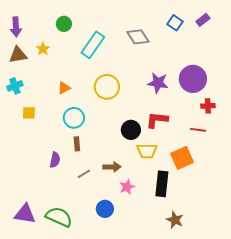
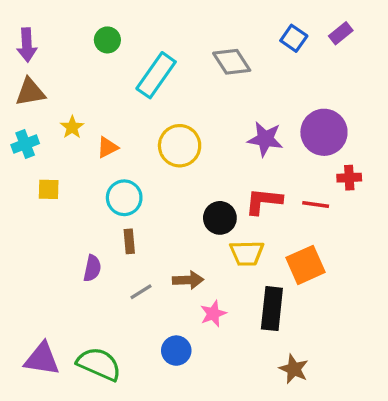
yellow star: (43, 49) -> (72, 127), moved
red line: (198, 130) -> (316, 204), moved

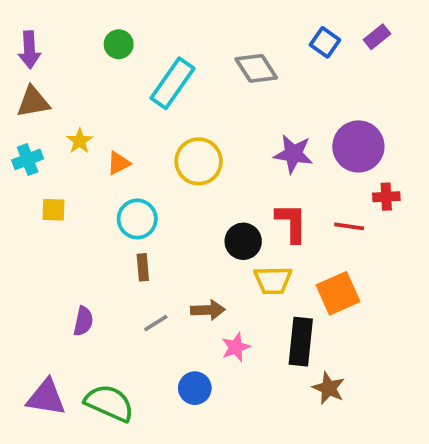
red L-shape: (264, 201) -> (291, 223), turned 84
purple semicircle: (92, 268) -> (83, 321), moved
brown star: (294, 369) -> (329, 388), moved

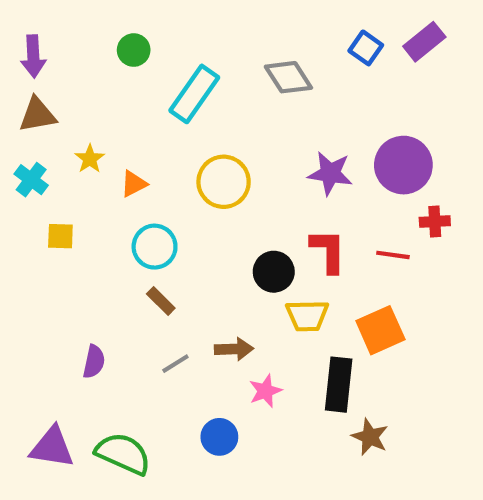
purple rectangle: (377, 37) -> (424, 42), size x1.4
cyan cross: (28, 159) -> (31, 180), turned -32
brown rectangle: (143, 267) -> (161, 301), turned -40

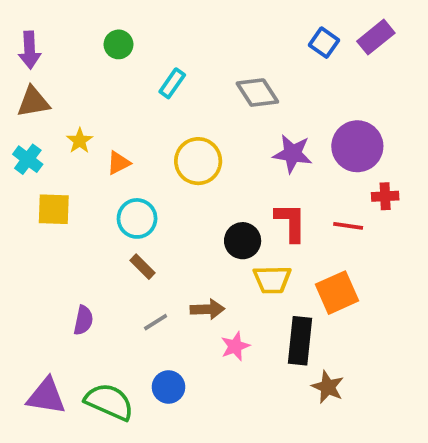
gray diamond: (288, 77) -> (257, 93), moved
cyan rectangle: (194, 94) -> (172, 83), size x0.6
yellow square: (60, 236) -> (54, 209), size x1.4
blue circle: (219, 437) -> (168, 387), moved

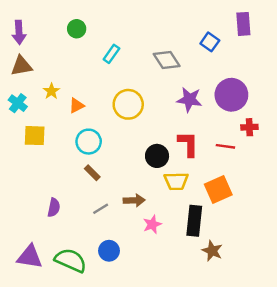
purple rectangle: (376, 37) -> (243, 24), turned -55
blue square: (324, 43) -> (210, 42), moved

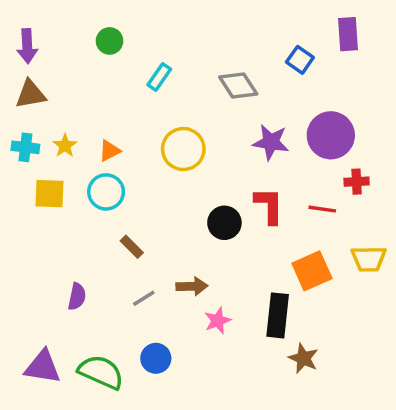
yellow star: (51, 91) -> (65, 146), moved
cyan cross: (18, 103) -> (25, 147), turned -30
cyan circle: (89, 142) -> (106, 192), moved
yellow trapezoid: (176, 181) -> (369, 259), moved

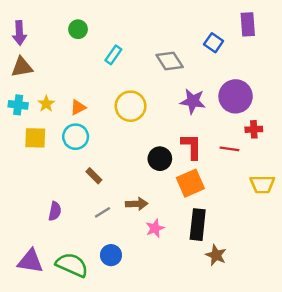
orange square: (312, 271) -> (190, 183), moved

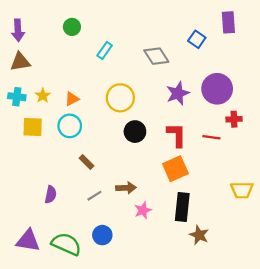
purple star: (193, 101) -> (178, 93), turned -30
black circle: (160, 159) -> (135, 132), moved
yellow trapezoid: (262, 184) -> (242, 190), moved

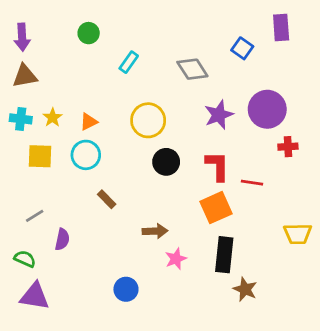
red line: (211, 137) -> (252, 183), moved
gray line: (94, 196) -> (35, 216), moved
green semicircle: (66, 244) -> (25, 259), moved, size x0.6

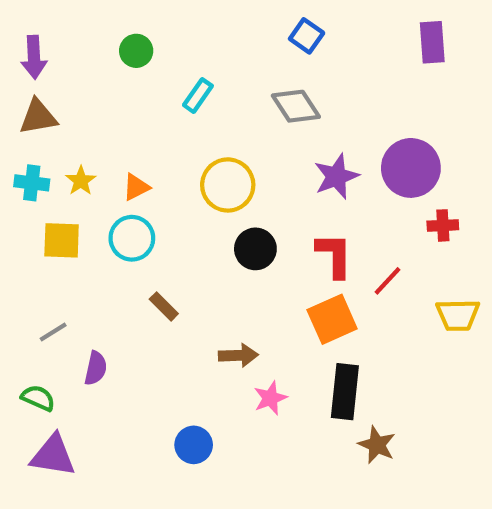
blue square: (242, 48) -> (307, 36), moved
red line: (252, 183) -> (387, 281), turned -55
yellow trapezoid: (298, 234) -> (458, 315), moved

